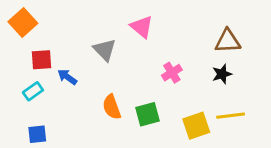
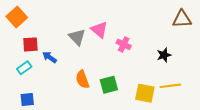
pink triangle: (142, 27) -> (99, 30), moved
brown triangle: (228, 41) -> (182, 19), moved
pink cross: (172, 73) -> (124, 44), moved, turned -32
yellow square: (196, 126) -> (145, 93), turned 30

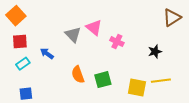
brown triangle: (182, 19) -> (172, 18), turned -30
red square: (30, 44) -> (20, 42), moved

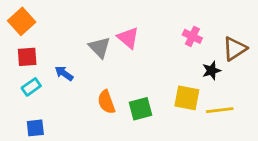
brown triangle: (172, 18) -> (235, 49), moved
pink cross: (117, 42) -> (192, 36), moved
yellow square: (137, 88) -> (187, 98), moved

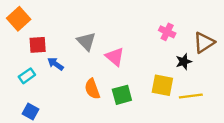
pink triangle: (128, 38) -> (115, 57), moved
red square: (27, 57) -> (38, 45), moved
blue square: (35, 128) -> (31, 111), turned 35

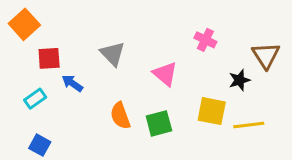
pink cross: (167, 32) -> (205, 40), moved
brown triangle: (204, 43) -> (266, 55), turned -30
pink triangle: (115, 57) -> (165, 74), moved

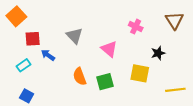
brown triangle: (266, 55) -> (174, 20), moved
yellow line: (249, 125) -> (175, 90), moved

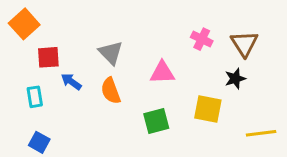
brown triangle: (174, 20) -> (244, 44), moved
pink triangle: (109, 49) -> (162, 72), turned -42
cyan rectangle: (23, 65) -> (35, 97), turned -64
orange semicircle: (80, 77) -> (111, 91), moved

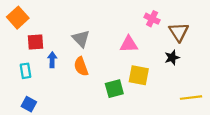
pink cross: (202, 39) -> (152, 19), moved
pink triangle: (162, 72) -> (129, 44), moved
blue arrow: (71, 82) -> (52, 60), turned 56
yellow square: (208, 109) -> (139, 75), moved

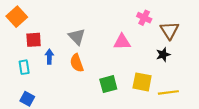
yellow square: (139, 75) -> (142, 82), moved
yellow line: (191, 98) -> (168, 92), moved

